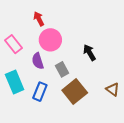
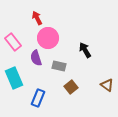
gray rectangle: (62, 69) -> (59, 66), turned -48
blue rectangle: (40, 92) -> (38, 98), moved
brown square: (75, 92) -> (71, 87), size x0.6

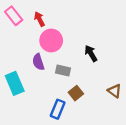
pink rectangle: (13, 42) -> (14, 16), moved
blue rectangle: (38, 98) -> (58, 109), moved

